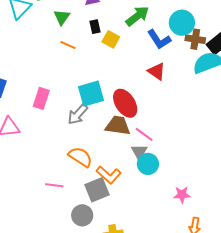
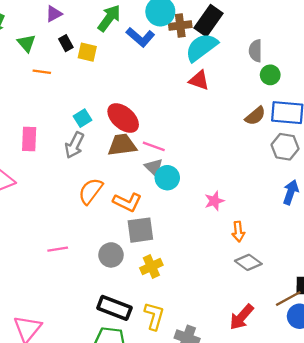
red triangle: (157, 71) -> (199, 80), moved
cyan square: (91, 94) -> (82, 118), size x0.6
orange semicircle: (80, 157) -> (91, 191), turned -70
pink line: (54, 185) -> (58, 249), moved
gray square: (97, 190) -> (140, 230), moved, turned 30

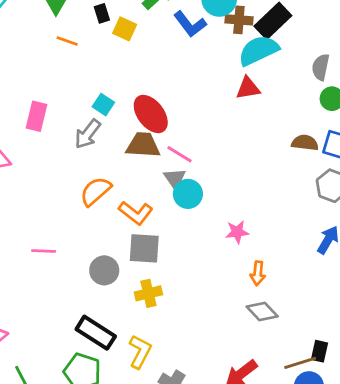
red triangle: (199, 80) -> (248, 88), turned -40
brown semicircle: (255, 116) -> (305, 143), turned -145
cyan square: (82, 118) -> (103, 105), turned -36

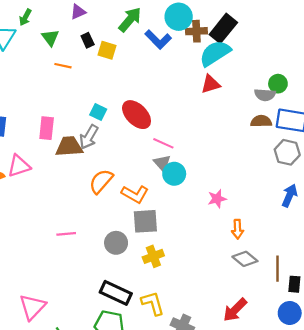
gray semicircle: (321, 67) -> (265, 95), moved, turned -90
brown trapezoid: (143, 145) -> (69, 147), moved
yellow L-shape: (140, 352) -> (153, 303), turned -36
brown line: (300, 363) -> (277, 269), moved, turned -65

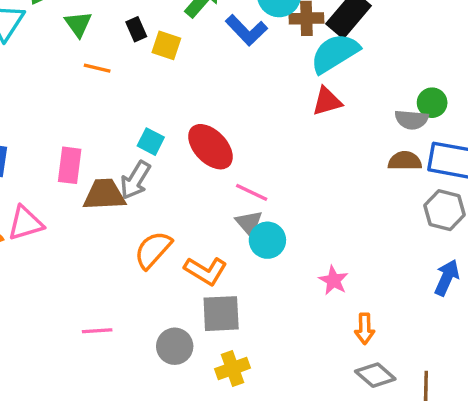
pink star: (217, 199) -> (334, 280), turned -30

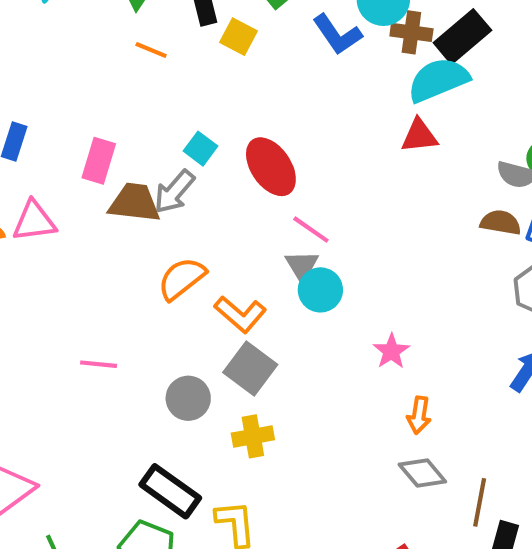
gray square: (221, 314) -> (250, 368), turned 30

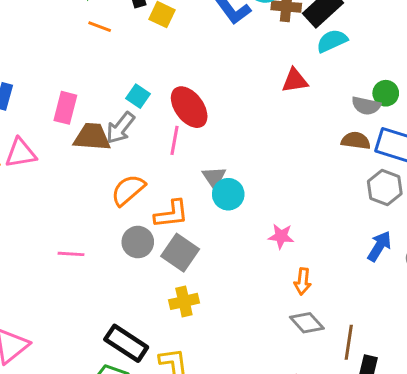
cyan semicircle: (438, 80) -> (332, 41), moved, size x0.7
pink line: (311, 230) -> (174, 140), moved, turned 68
orange L-shape: (240, 314) -> (171, 214), turned -45
pink star: (391, 351) -> (281, 236), turned -30
gray circle: (188, 398) -> (138, 242), moved

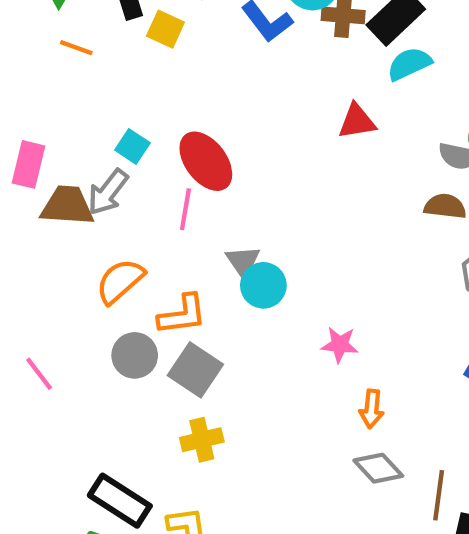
pink line: (71, 254) -> (39, 374), turned 50

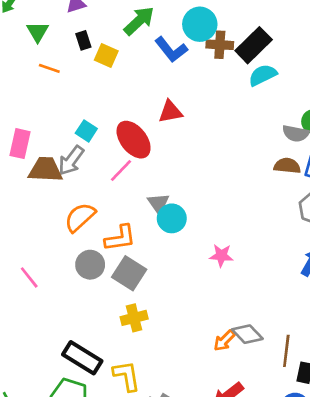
red triangle: (357, 121) -> (170, 112), moved
pink line: (185, 209) -> (121, 171), turned 35
orange arrow: (372, 409) -> (224, 341), moved, turned 40

